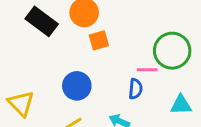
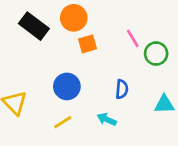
green circle: (172, 51) -> (156, 54), size x0.7
pink line: (147, 70) -> (133, 38), moved, turned 60

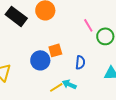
orange square: (87, 44) -> (55, 50), moved
yellow line: (63, 122) -> (56, 87), moved

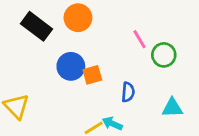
blue circle: (40, 60) -> (71, 66), moved

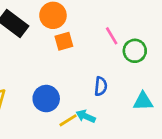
blue circle: (71, 66) -> (46, 99), moved
orange square: (92, 75) -> (64, 41), moved

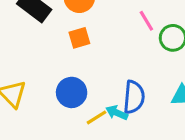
orange square: (64, 41) -> (79, 38), moved
blue semicircle: (101, 86) -> (134, 97), moved, size x1.5

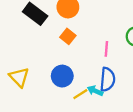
pink line: (146, 21) -> (106, 49), moved, turned 35
orange square: (79, 38) -> (68, 36), turned -35

